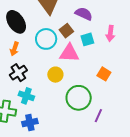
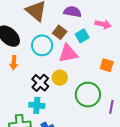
pink arrow: (110, 33) -> (103, 24), turned -70
black cross: (18, 73) -> (40, 83), moved

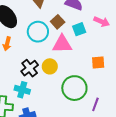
orange square: (107, 65) -> (98, 62), turned -32

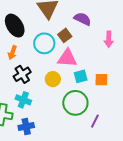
pink arrow: (102, 22) -> (109, 39), turned 63
cyan square: (79, 29) -> (81, 76), moved
black cross: (30, 68) -> (22, 74), moved

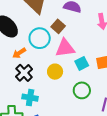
orange arrow: (12, 53) -> (19, 53), moved, turned 48
green circle: (75, 103) -> (82, 90), size x0.7

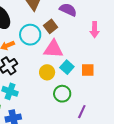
cyan square: (82, 63) -> (67, 67), turned -32
yellow circle: (55, 72) -> (47, 72), moved

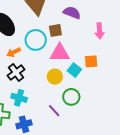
brown square: (51, 26) -> (55, 30), turned 32
orange square: (88, 70) -> (91, 61), moved
purple line: (82, 112) -> (54, 111), moved, turned -64

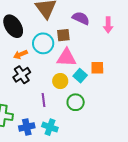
pink arrow: (100, 31) -> (108, 25), moved
cyan cross: (19, 98) -> (50, 127), moved
purple line: (54, 111) -> (44, 100), moved, turned 32

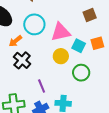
brown square: (63, 35) -> (90, 15), moved
orange square: (97, 68) -> (97, 43), moved
purple line: (44, 100) -> (42, 86), moved

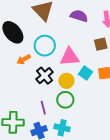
black cross: (22, 60) -> (45, 76), moved
green circle: (81, 73) -> (65, 100), moved

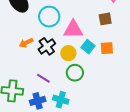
orange arrow: (24, 59) -> (26, 43), moved
green circle: (65, 100) -> (75, 73), moved
purple line: (43, 108) -> (43, 78), turned -48

